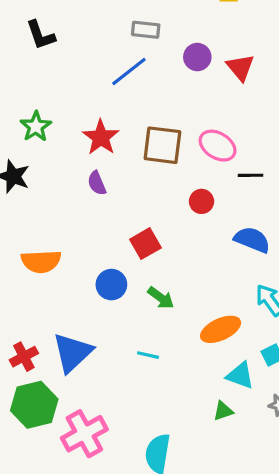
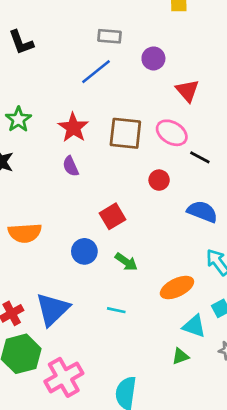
red triangle: (240, 67) -> (187, 91), moved
black line: (250, 175) -> (200, 157), turned 30

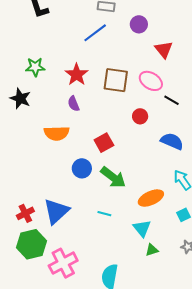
green star: (18, 119) -> (35, 67), turned 30
orange semicircle: (25, 233) -> (57, 133), moved
green arrow: (126, 262) -> (113, 177), size x1.5
cyan triangle: (194, 326) -> (142, 228), moved, turned 30

